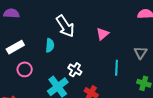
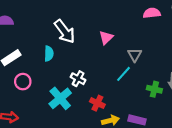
gray triangle: (141, 53) -> (135, 55), moved
cyan line: (117, 68) -> (123, 74), turned 42

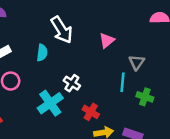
cyan line: (123, 74) -> (122, 82), turned -42
green cross: (154, 89) -> (145, 97), moved

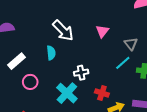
cyan line: (122, 82) -> (123, 63), turned 56
white cross: (72, 83) -> (81, 73), turned -32

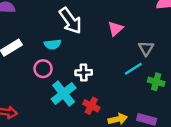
cyan semicircle: (51, 53) -> (53, 44), turned 80
pink circle: (30, 82) -> (43, 69), moved
red cross: (102, 93) -> (91, 106), moved

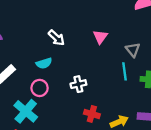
white arrow: (70, 21) -> (56, 38), size x0.7
cyan line: (133, 69) -> (125, 71), turned -54
cyan cross: (64, 94) -> (26, 111), moved

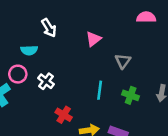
cyan line: (125, 71) -> (100, 90), moved
white cross: (78, 84) -> (46, 81), moved, turned 35

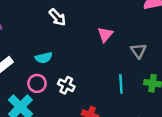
white arrow: (49, 28) -> (57, 17), moved

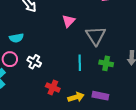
gray triangle: (138, 51) -> (96, 36), size x1.5

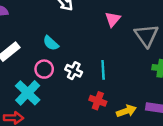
cyan semicircle: (16, 38) -> (51, 43), turned 56
cyan line: (80, 63) -> (103, 70), moved

